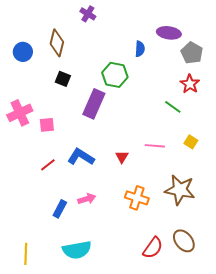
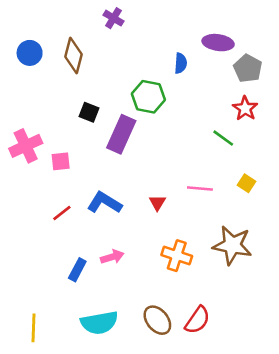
blue circle: (23, 52) -> (30, 53), moved
black square: (63, 79) -> (89, 112), moved
brown ellipse: (184, 241) -> (157, 320), moved

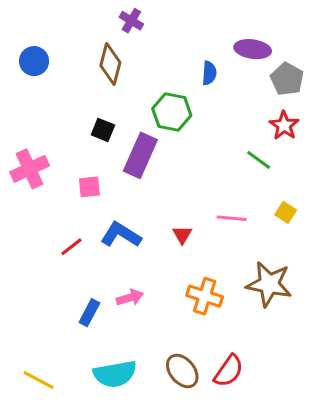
brown diamond: (73, 55) -> (110, 64), moved
pink square: (61, 161) -> (89, 187), moved
yellow line: (33, 328) -> (39, 380), turned -64

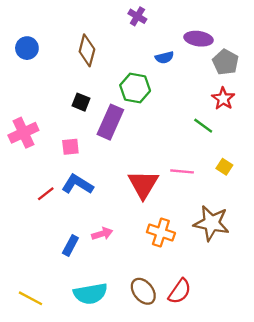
purple cross: (131, 21) -> (137, 16), moved
blue semicircle: (209, 73) -> (164, 57), turned 72
blue L-shape: (121, 235) -> (77, 184), moved
red triangle: (182, 235) -> (143, 184), size x2.0
red line: (71, 247) -> (46, 194), moved

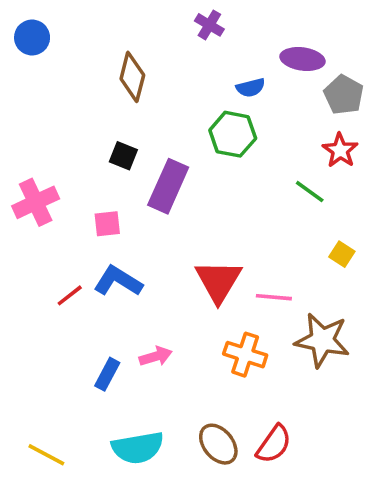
blue circle: (27, 48) -> (32, 37), moved
green hexagon: (135, 88) -> (233, 134), moved
pink line: (182, 171) -> (274, 297), moved

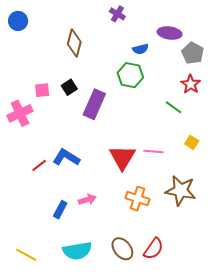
black square: (123, 156) -> (69, 87), turned 35
pink square: (107, 224) -> (42, 90), moved
pink line: (274, 297) -> (154, 151), moved

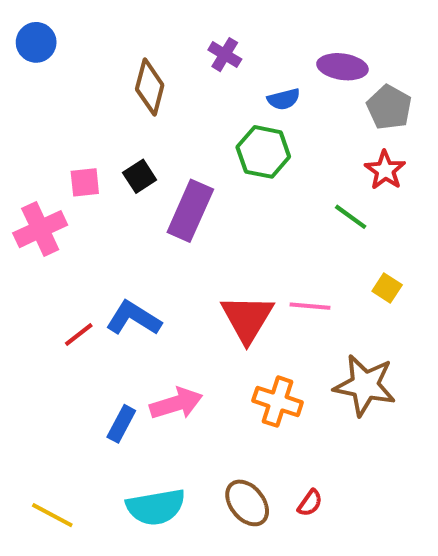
purple cross: (117, 14) -> (225, 55), moved
pink arrow: (87, 200) -> (176, 404), size x1.4
red semicircle: (154, 249) -> (310, 503), size x0.6

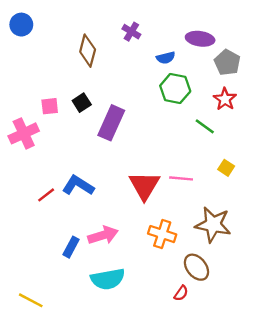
green hexagon: (263, 152) -> (175, 88), moved
brown ellipse: (247, 503) -> (196, 267), moved
cyan semicircle: (156, 507) -> (108, 279), moved

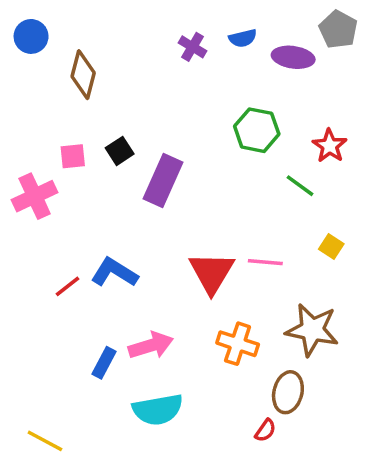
brown diamond: (88, 51) -> (83, 75), moved
blue semicircle: (166, 58) -> (243, 38), moved
gray pentagon: (227, 62) -> (338, 30), moved
brown ellipse: (196, 267) -> (288, 392), turned 52

